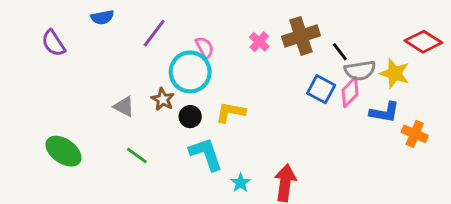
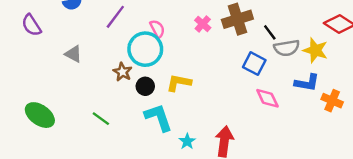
pink diamond: (350, 92) -> (267, 98), moved, turned -70
gray triangle: (124, 107) -> (73, 54), moved

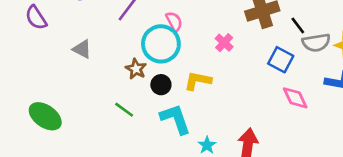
pink cross: (203, 24) -> (224, 43), moved
green line: (101, 119) -> (124, 110), moved

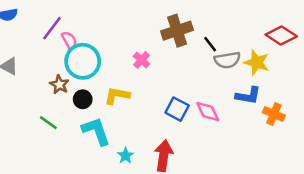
pink semicircle: (174, 22) -> (69, 40), moved
blue square: (281, 60) -> (177, 109), moved

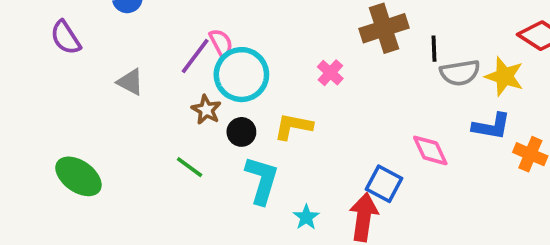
purple line: (52, 28) -> (195, 56), moved
black line: (210, 44) -> (434, 49), turned 35
blue square: (177, 109) -> (384, 184), moved
cyan L-shape: (96, 131) -> (262, 180), turned 36

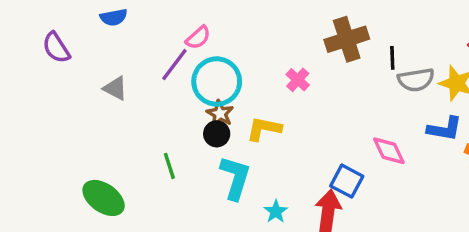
pink semicircle: (221, 43) -> (198, 38), moved, turned 76
brown star: (206, 110) -> (220, 114), moved
green line: (190, 167) -> (169, 166), turned 36
green ellipse: (78, 176) -> (104, 198), moved

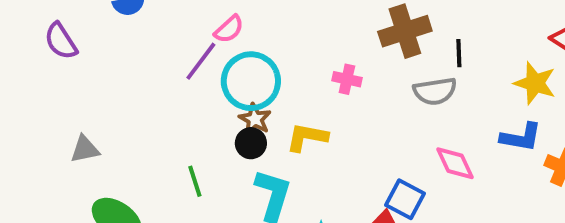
pink cross: (298, 80) -> (347, 79), turned -30
gray semicircle: (416, 80) -> (435, 91), moved
gray triangle: (115, 88) -> (85, 149), moved, turned -40

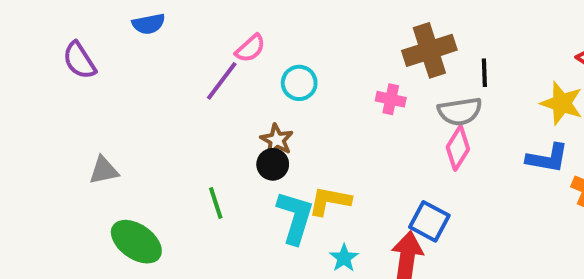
pink cross: (347, 79) -> (391, 99), moved
cyan circle: (251, 81) -> (299, 83), moved, size x0.6
yellow L-shape: (307, 137) -> (330, 201), moved
pink diamond: (455, 163) -> (458, 148), moved, turned 57

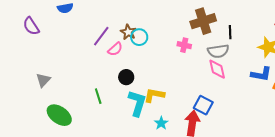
pink semicircle: (250, 48) -> (115, 49), moved
brown star: (277, 140) -> (128, 32), moved
pink diamond: (458, 148) -> (217, 69), turned -45
gray triangle: (104, 170) -> (43, 80), turned -35

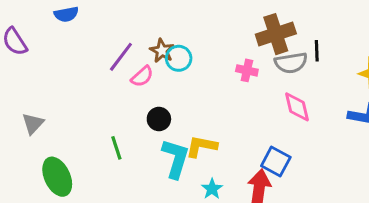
gray semicircle: (218, 51) -> (291, 63), moved
green ellipse: (59, 115) -> (57, 177), turned 30

